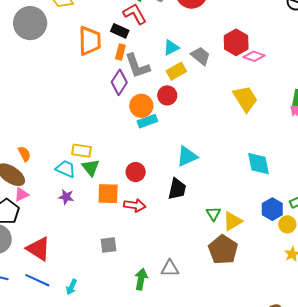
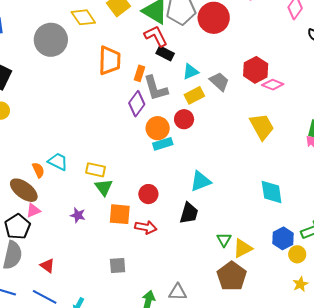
black rectangle: (120, 31) -> (165, 53), moved
cyan trapezoid: (66, 169) -> (58, 162), moved
red triangle: (38, 249) -> (47, 266), size x0.6

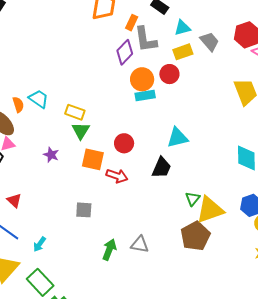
yellow triangle: (243, 248) -> (210, 210), size x1.4

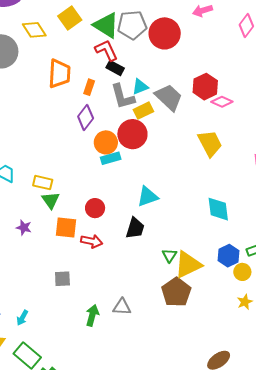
gray L-shape: (146, 39) -> (123, 97), moved
gray trapezoid: (210, 41) -> (169, 97), size x1.4
red circle: (169, 74) -> (132, 134), size x1.5

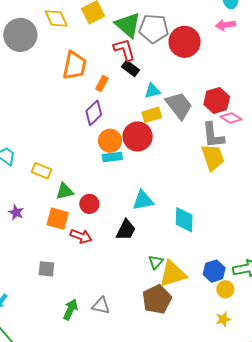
gray L-shape: (123, 97) -> (213, 135), moved
green triangle: (51, 200) -> (65, 191), moved, turned 42
cyan diamond: (218, 209) -> (184, 220), moved

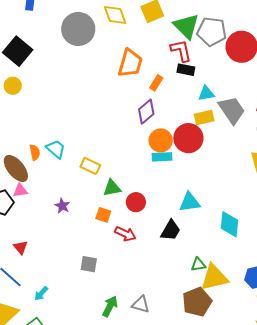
black rectangle: (131, 68) -> (186, 70), turned -30
orange square: (58, 219) -> (103, 215), size x0.7
green triangle: (156, 262) -> (198, 265), turned 35

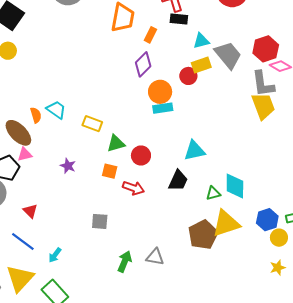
red circle: (188, 138) -> (188, 76), moved, size x0.6
cyan diamond: (229, 224) -> (235, 186), moved
green triangle: (198, 265) -> (213, 193), moved
brown pentagon: (197, 302) -> (203, 235), moved

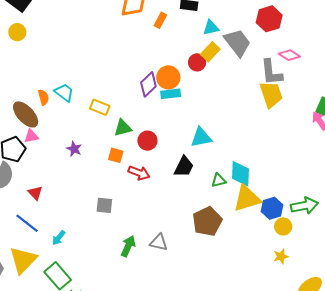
red hexagon: (266, 49) -> (269, 19), moved
purple diamond: (143, 64) -> (148, 84), moved
yellow rectangle: (201, 65) -> (210, 52), turned -30
yellow triangle: (226, 223) -> (247, 198), moved

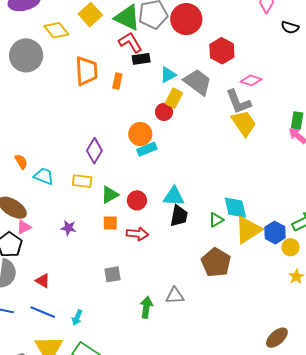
purple diamond: (148, 84) -> (94, 151), moved
orange semicircle: (43, 97) -> (21, 162), moved
cyan triangle: (201, 137) -> (174, 196), moved, turned 30

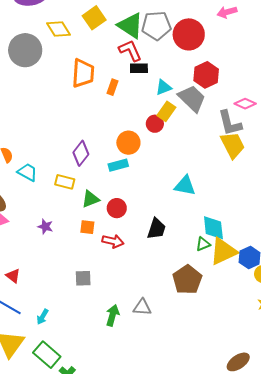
red hexagon: (222, 51) -> (206, 75), moved
cyan rectangle: (147, 149) -> (118, 165), moved
cyan triangle: (174, 196) -> (185, 186), moved
green triangle: (216, 220) -> (203, 244), moved

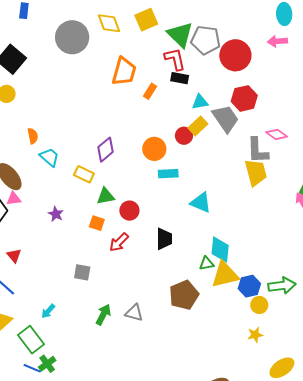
cyan rectangle: (118, 165) -> (168, 174), moved
black trapezoid: (156, 229) -> (164, 239), turned -30
red arrow: (113, 241) -> (119, 242), turned 110
cyan arrow: (42, 317) -> (48, 311), moved

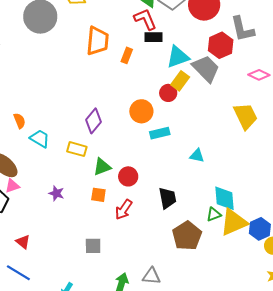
cyan triangle: (200, 102) -> (178, 57), size x1.4
gray L-shape: (258, 150) -> (242, 29), moved
cyan triangle: (201, 203) -> (197, 156), size x0.7
brown pentagon: (184, 295) -> (187, 236), moved

